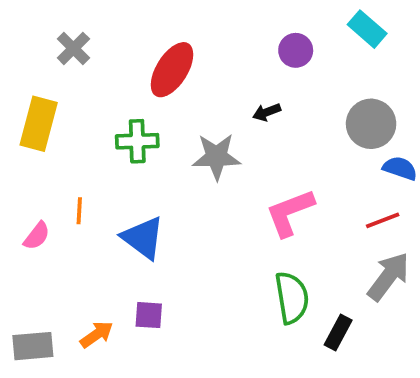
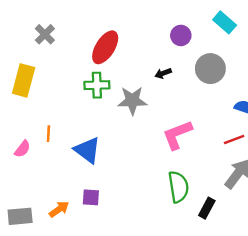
gray circle: (371, 124) -> (210, 69), moved
green cross: (137, 141) -> (97, 85), moved

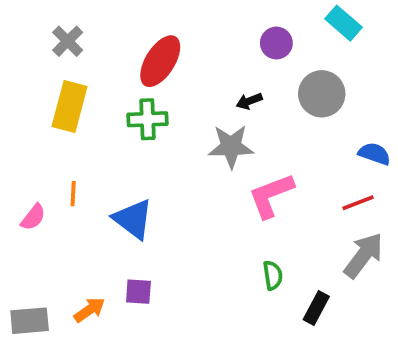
yellow rectangle: (24, 80) -> (69, 107), moved
gray star: (132, 100) -> (231, 146), moved
green semicircle: (178, 187) -> (273, 275), size x0.6

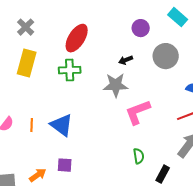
orange line: (73, 194) -> (32, 125), moved

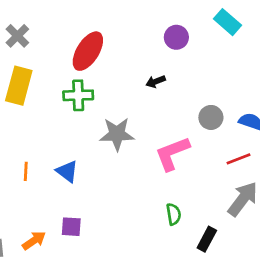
gray circle: (166, 56) -> (211, 117), moved, size x0.7
gray star: (116, 85) -> (117, 134), moved
blue triangle: (62, 125) -> (67, 171), size x0.7

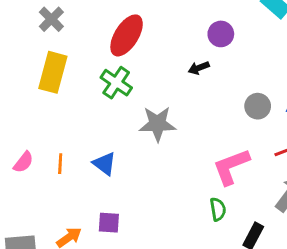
purple circle: (176, 37) -> (221, 34), moved
green cross: (78, 95) -> (116, 83), turned 36
pink L-shape: (172, 153) -> (231, 167), moved

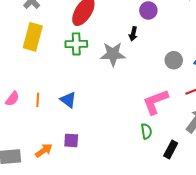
black arrow: (199, 68) -> (133, 34), turned -56
green cross: (116, 83) -> (76, 44), turned -35
gray star: (157, 124) -> (113, 54), moved

